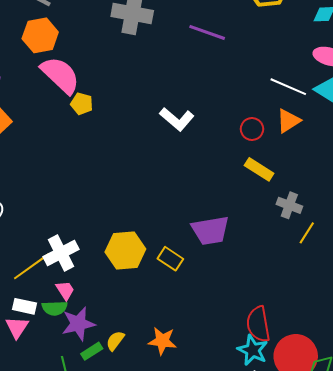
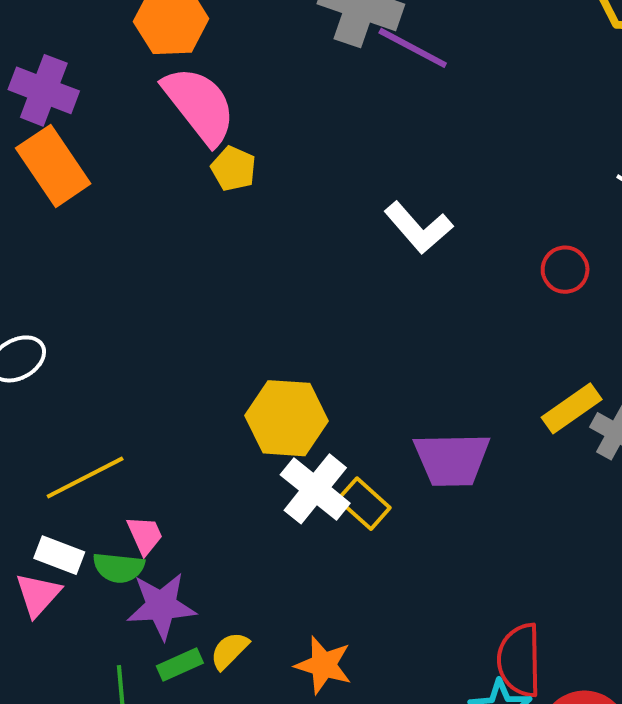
purple line: (207, 32) -> (413, 48), moved
yellow rectangle: (259, 169) -> (572, 408), moved, turned -76
yellow hexagon: (125, 251) -> (286, 418), moved
white cross: (61, 253) -> (315, 489), moved, turned -32

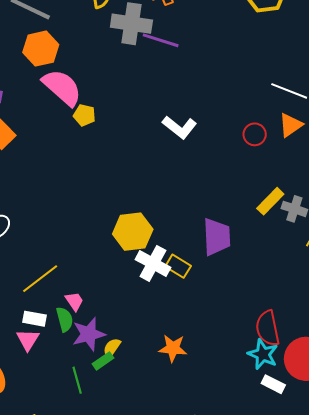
purple trapezoid: (452, 459) -> (217, 237), turned -81
green semicircle: (119, 568) -> (65, 319), turned -100
yellow semicircle: (229, 651) -> (112, 348), moved

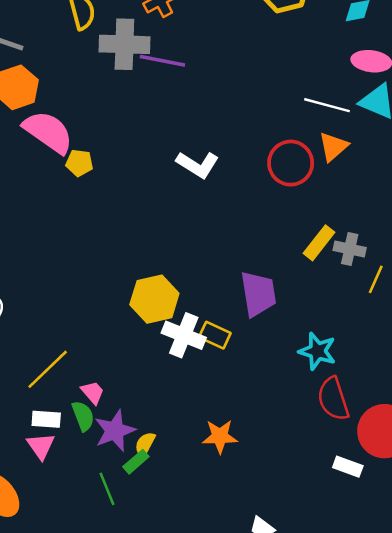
red circle: (255, 134) -> (291, 163), size x1.6
cyan star: (263, 354) -> (317, 351), moved

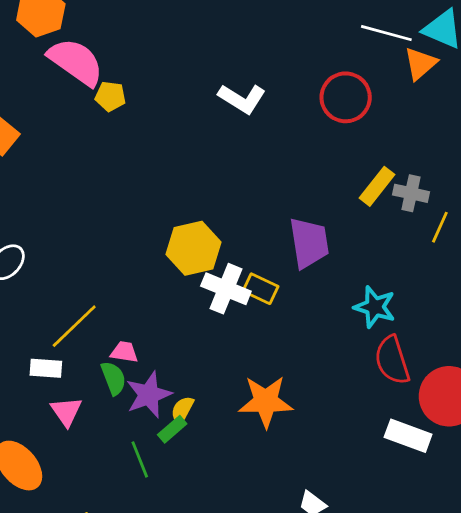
orange triangle: (333, 147) -> (420, 64), moved
pink trapezoid: (93, 392) -> (124, 352), turned -40
white rectangle: (46, 419) -> (46, 368), moved
orange star: (220, 436) -> (266, 402), size x1.4
white rectangle: (348, 467) -> (408, 436), size x1.4

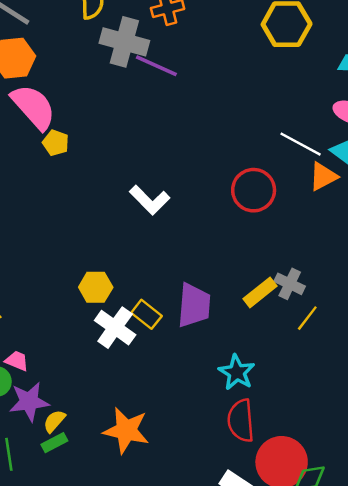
white L-shape: (242, 99) -> (150, 200), moved
yellow rectangle: (377, 186) -> (260, 292), moved
yellow hexagon: (193, 248) -> (96, 287), size x0.7
yellow rectangle: (261, 289) -> (146, 314), moved
green rectangle: (172, 429) -> (54, 443), moved

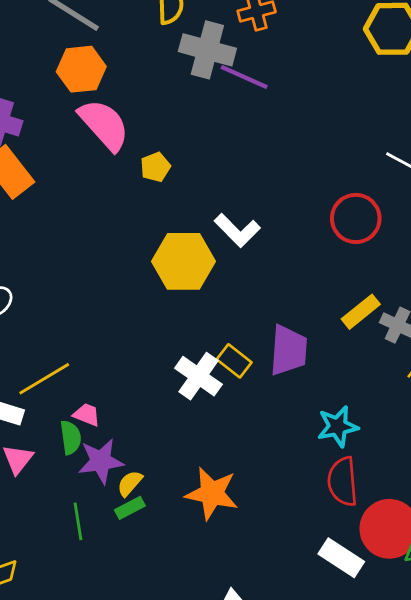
yellow pentagon: (56, 143) -> (155, 167), moved, turned 30
yellow hexagon: (96, 287) -> (183, 261), moved, size x1.6
yellow rectangle: (260, 292) -> (361, 312), moved
cyan star: (237, 372) -> (338, 426), turned 30

